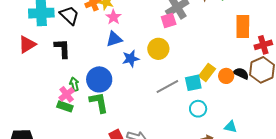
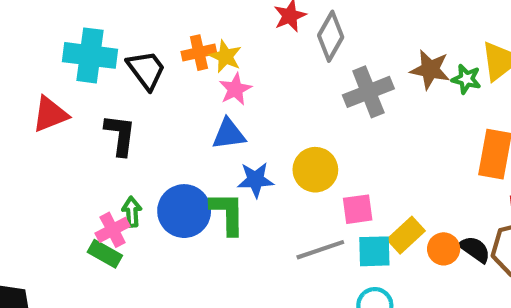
pink square: (169, 21) -> (358, 209), moved
green L-shape: (99, 102) -> (228, 213), moved

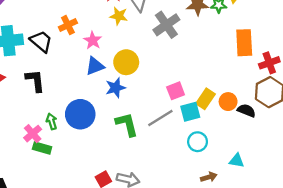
yellow star: (225, 56) -> (119, 16), moved
yellow circle: (315, 170) -> (126, 62), moved
green L-shape: (228, 213) -> (127, 124), moved
pink cross: (113, 230) -> (33, 134), moved
black semicircle: (475, 249) -> (246, 111), moved

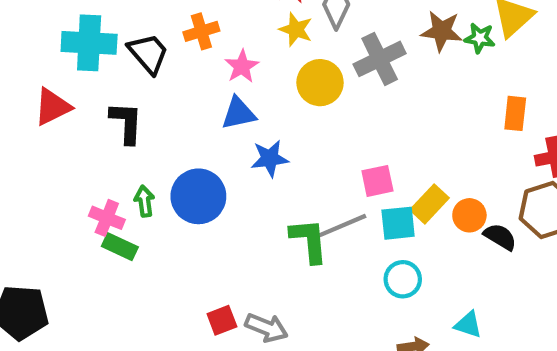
orange rectangle: (244, 43) -> (515, 113), size x0.7
yellow circle: (126, 62) -> (320, 83), moved
green L-shape: (127, 124) -> (309, 241), moved
pink cross: (33, 134) -> (107, 218), turned -36

